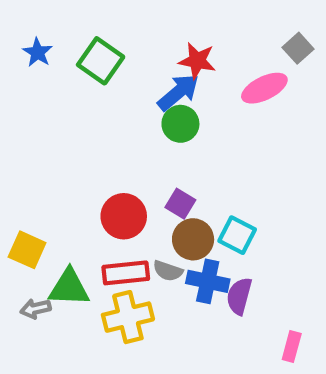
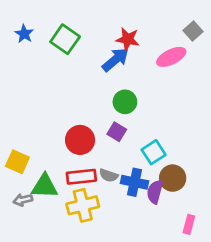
green circle: (180, 124) -> (125, 102), moved
cyan square: (237, 235) -> (154, 152), turned 30
brown circle: (193, 239) -> (173, 178), moved

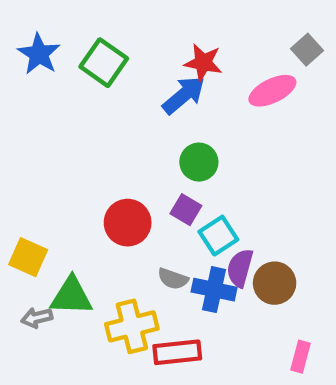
blue star: (24, 34) -> (39, 54), size x1.4
cyan square: (154, 152) -> (218, 236), moved
red rectangle: (81, 177) -> (177, 352), moved
purple semicircle: (155, 192) -> (240, 268), moved

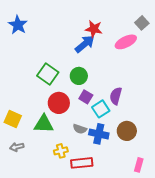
green square: (104, 63) -> (48, 74), moved
green circle: (199, 162) -> (79, 76), moved
purple semicircle: (240, 268) -> (116, 96), moved
green triangle: (71, 296) -> (44, 124), moved
yellow cross: (132, 326) -> (61, 151), size x0.6

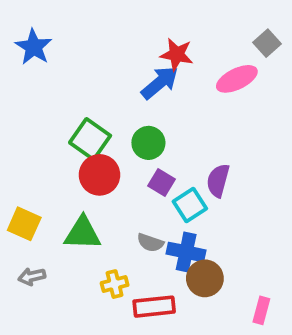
red circle: (59, 103) -> (99, 175), moved
brown circle: (127, 131) -> (205, 278), moved

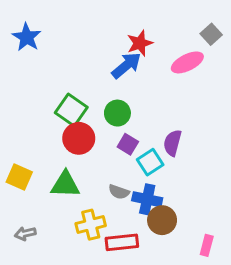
red star: (177, 54) -> (140, 43), turned -30
gray arrow: (32, 276) -> (25, 234), moved
yellow cross: (115, 284) -> (91, 225), size x1.4

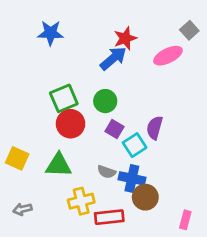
blue star: (27, 37) -> (50, 33), moved, turned -30
green square: (71, 110) -> (64, 98), turned 32

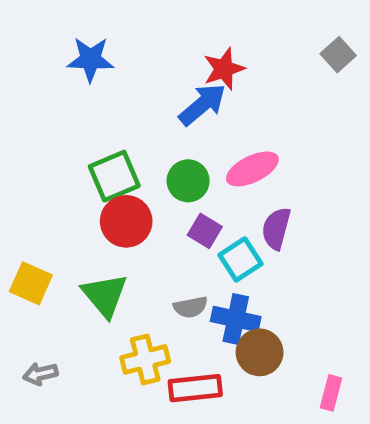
pink ellipse: (168, 56) -> (252, 169), moved
green triangle: (59, 165) -> (105, 295), turned 48
gray semicircle: (107, 172) -> (190, 307), turned -30

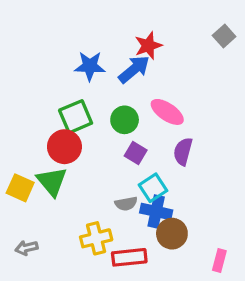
blue star: (90, 59) -> (90, 66), moved
pink ellipse: (252, 169) -> (167, 112), turned 60
red circle: (126, 221) -> (64, 147), moved
cyan square: (240, 259) -> (153, 188), moved
green triangle: (105, 295) -> (52, 181), moved

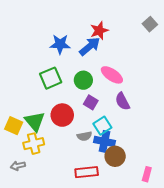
red circle: (64, 147) -> (62, 115), moved
purple semicircle: (183, 151) -> (122, 101), turned -42
yellow cross: (96, 238) -> (34, 144), moved

